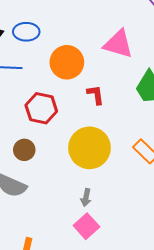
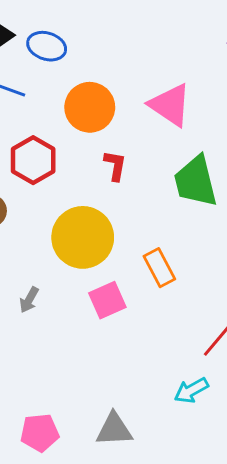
gray arrow: (86, 198) -> (29, 300), moved
pink square: (86, 226) -> (107, 300), moved

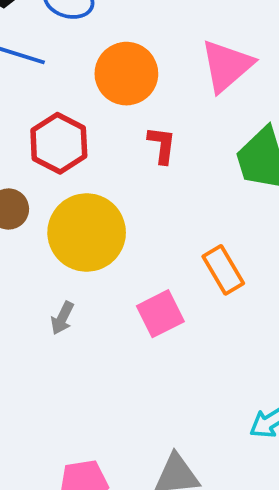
pink triangle: (170, 105) -> (227, 66), turned 48
yellow circle: (83, 237) -> (87, 233), moved

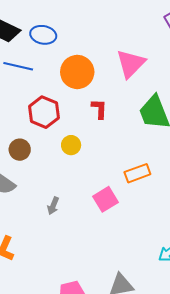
yellow circle: (87, 233) -> (71, 145), moved, size x0.5
orange rectangle: (223, 270) -> (137, 173), turned -75

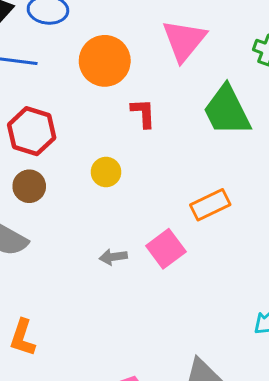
red hexagon: (44, 112) -> (32, 131), moved
gray arrow: (53, 206) -> (113, 257), moved, turned 66

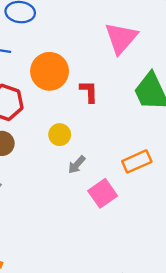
orange circle: (105, 61) -> (50, 71), moved
gray arrow: (113, 257) -> (77, 165), moved, turned -42

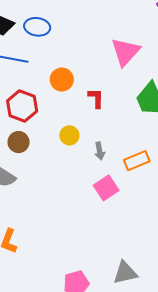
orange circle: (50, 71) -> (62, 80), size x0.7
gray arrow: (77, 165) -> (100, 151), moved, turned -54

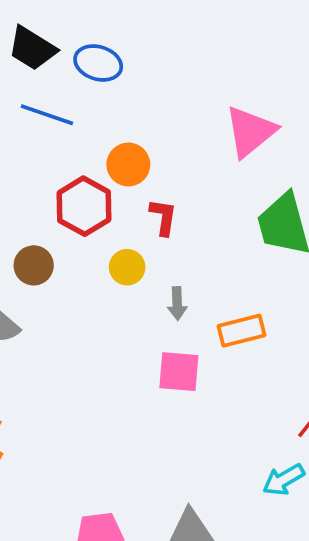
red L-shape: (96, 98) -> (163, 217), moved
red hexagon: (22, 106) -> (84, 206), moved
pink square: (106, 188) -> (179, 372), turned 30

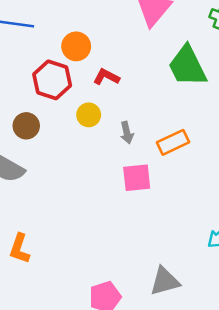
red L-shape: (163, 217) -> (106, 77), turned -60

